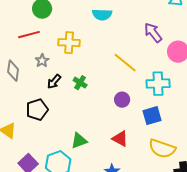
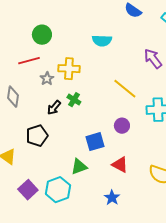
gray star: (42, 61) -> (47, 79), moved
green cross: (80, 83) -> (74, 100), moved
blue square: (152, 116) -> (95, 142), moved

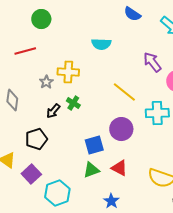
green circle: (42, 35) -> (41, 19), moved
red line: (29, 61) -> (25, 51), moved
purple circle: (122, 126) -> (121, 129), size x1.5
green triangle: (79, 167) -> (91, 170), moved
purple square: (28, 190) -> (31, 174), moved

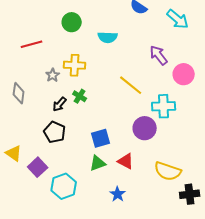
green circle: (41, 19) -> (72, 22), moved
purple circle: (121, 129) -> (145, 128), moved
black pentagon: (36, 139) -> (55, 132), moved, turned -30

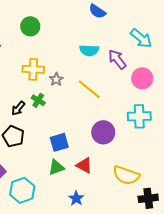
cyan arrow: (178, 19) -> (141, 38), moved
cyan semicircle: (108, 37) -> (89, 50), moved
gray star: (53, 75) -> (56, 79), moved
cyan cross: (164, 106) -> (139, 116), moved

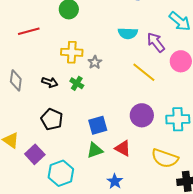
yellow line: (89, 89) -> (144, 72), moved
black arrow: (18, 108) -> (50, 82), moved, turned -112
cyan cross: (139, 116) -> (178, 119), moved

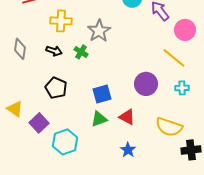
yellow cross: (72, 52) -> (61, 21), moved
gray star: (95, 62) -> (99, 31), size x1.6
yellow line: (144, 72) -> (174, 58), moved
cyan cross: (178, 119) -> (182, 88), size x0.6
blue star: (115, 181) -> (128, 150), moved

